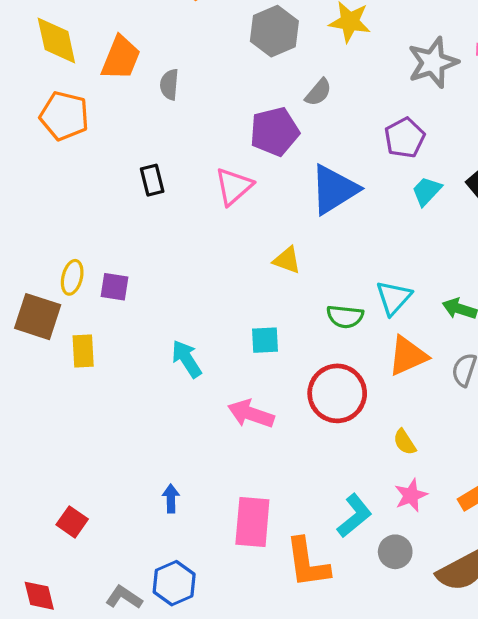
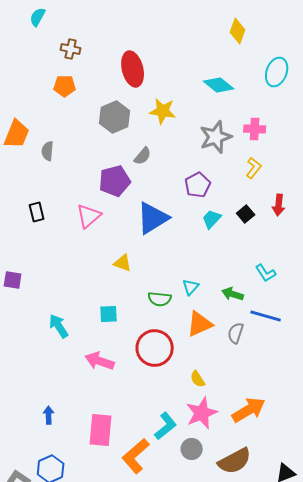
cyan triangle: (394, 298) -> (191, 287), size x0.7
pink star: (411, 495) -> (202, 413), size x1.5
orange L-shape: (307, 563) -> (136, 456), turned 57

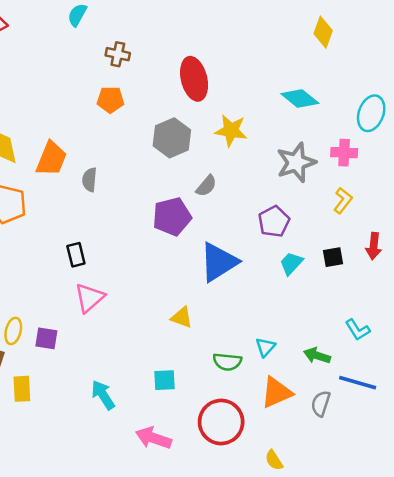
cyan ellipse: (277, 72) -> (371, 113), moved
black square: (246, 214) -> (333, 257), turned 30
pink triangle: (89, 216) -> (89, 298), moved

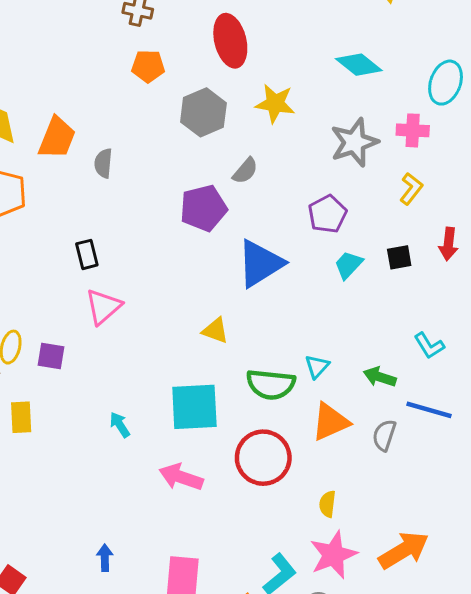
orange pentagon: (110, 100) -> (148, 66), moved
green semicircle: (227, 362) -> (271, 384), size x1.4
cyan square: (165, 380) -> (194, 407), size x1.8
cyan arrow: (103, 395) -> (120, 425), size x0.7
yellow semicircle: (274, 460) -> (327, 504), turned 40

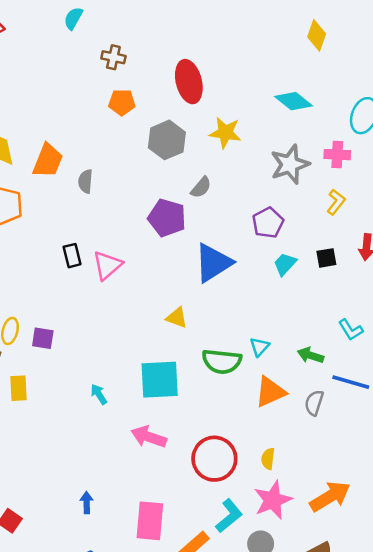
purple pentagon: (203, 208) -> (167, 218), turned 30
pink triangle: (103, 307) -> (107, 265), moved
red circle: (263, 458) -> (214, 459), moved

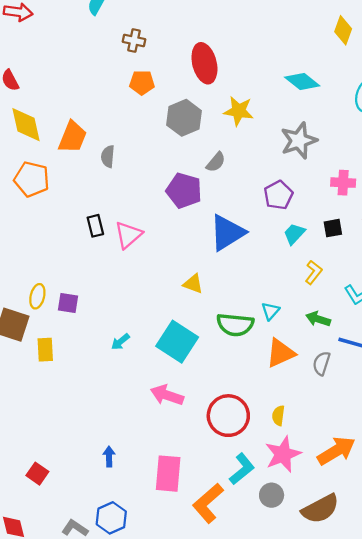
yellow diamond: (317, 35) -> (343, 30), moved
pink cross: (337, 155) -> (343, 183), moved
yellow L-shape: (336, 202) -> (314, 272), moved
cyan square: (160, 380) -> (177, 342), turned 36
cyan arrow: (99, 394) -> (120, 342), moved, turned -96

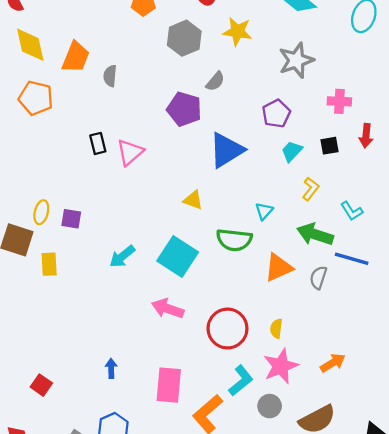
cyan triangle: (270, 311) -> (264, 211), moved
green arrow: (318, 319) -> (315, 234), size x1.5
cyan arrow: (120, 342) -> (122, 256), size x1.4
orange arrow: (336, 451) -> (333, 363), size x0.7

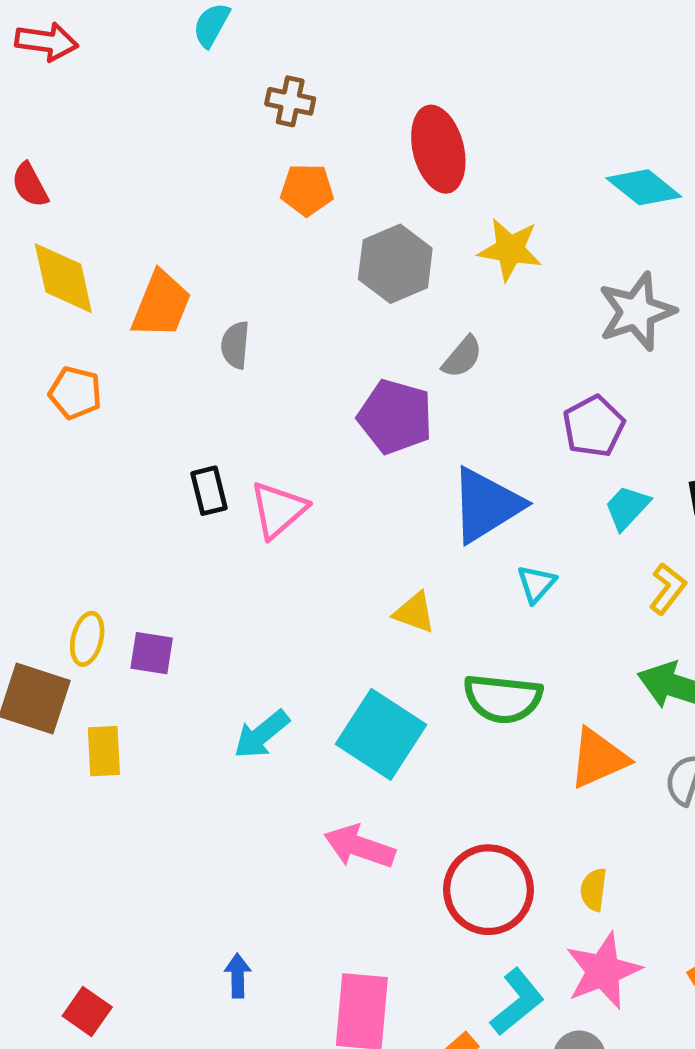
orange pentagon: (36, 98) -> (75, 393), size x0.7
cyan triangle: (264, 211) -> (536, 584), moved

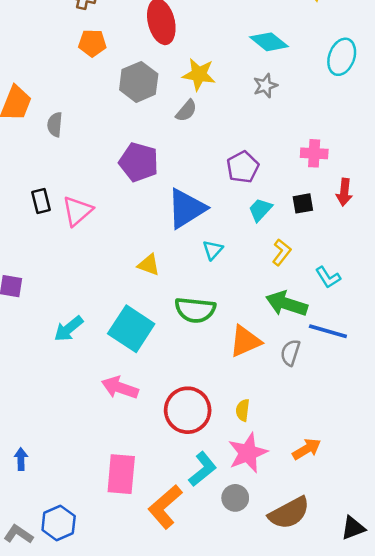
gray star: (637, 312) -> (265, 86), moved, size x0.6
gray semicircle: (462, 357) -> (186, 111), moved
blue arrow: (238, 976) -> (21, 459), moved

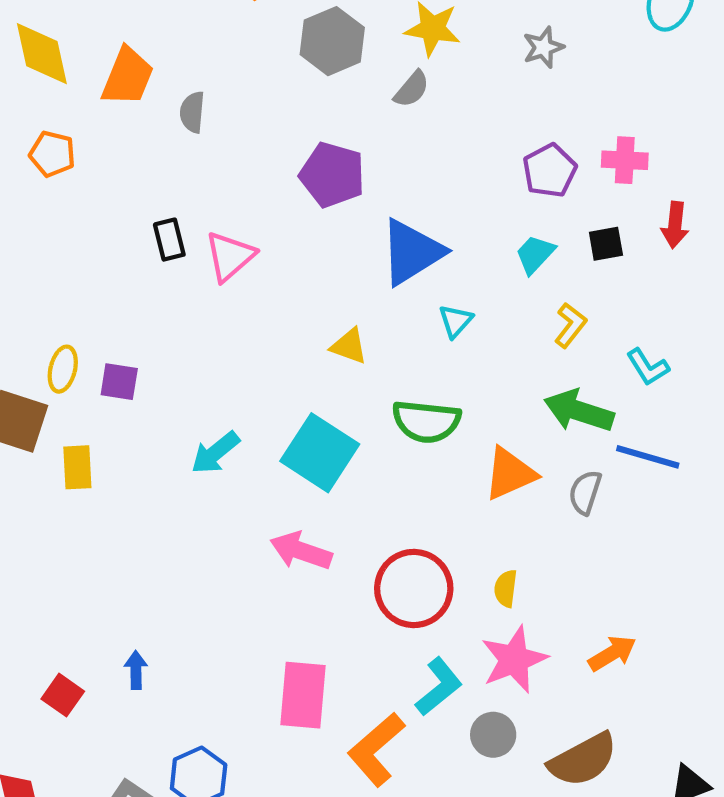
purple pentagon: (243, 167) -> (550, 171), moved

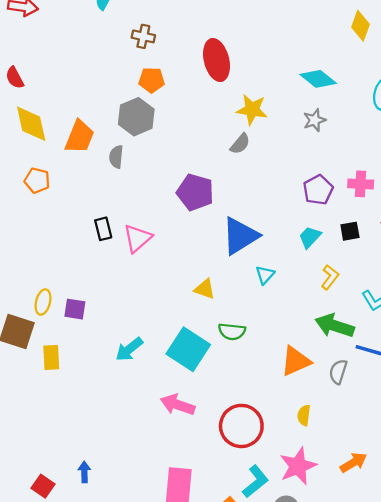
gray hexagon: (332, 41) -> (136, 117), moved
green semicircle: (426, 421) -> (232, 332), moved, size x0.7
yellow semicircle: (506, 588) -> (304, 415), moved

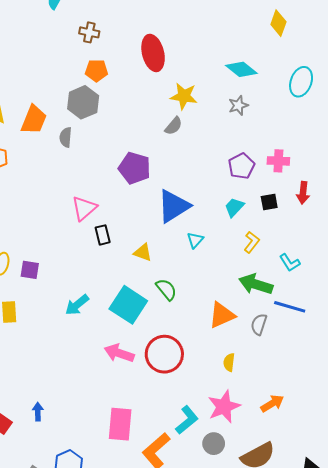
black rectangle: (103, 229) -> (103, 235), moved
green semicircle: (232, 332) -> (166, 289), turned -135
red circle: (241, 426) -> (164, 354), moved

